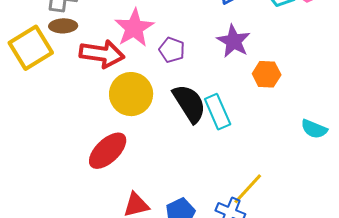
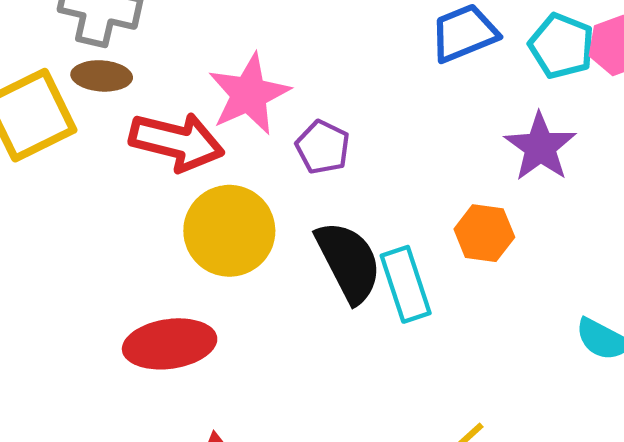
purple star: (234, 41) -> (540, 147), moved
orange hexagon: (267, 74) -> (484, 233), moved
red ellipse: (108, 151) -> (170, 344), turned 30

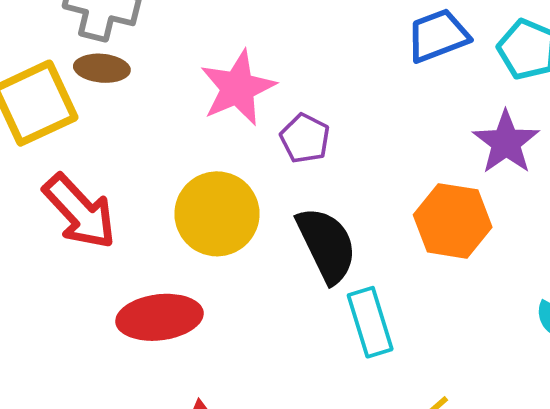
red arrow: (177, 142) -> (80, 212), moved, turned 32
orange hexagon: (484, 233) -> (453, 221), size x1.4
cyan rectangle: (406, 284) -> (370, 322), moved

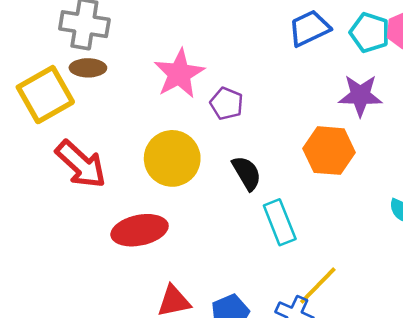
purple star: (506, 142) -> (360, 95), turned -30
black semicircle: (327, 245) -> (247, 173), size x0.7

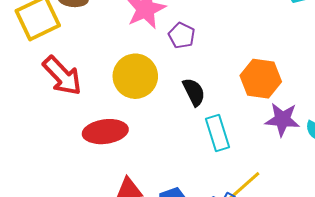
purple star: (360, 95) -> (282, 119), moved

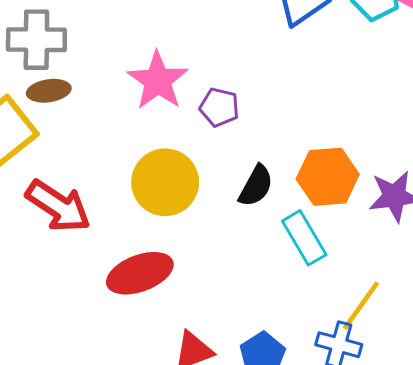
orange hexagon: (261, 79) -> (328, 177), moved
black semicircle: (194, 92) -> (256, 186), turned 68

